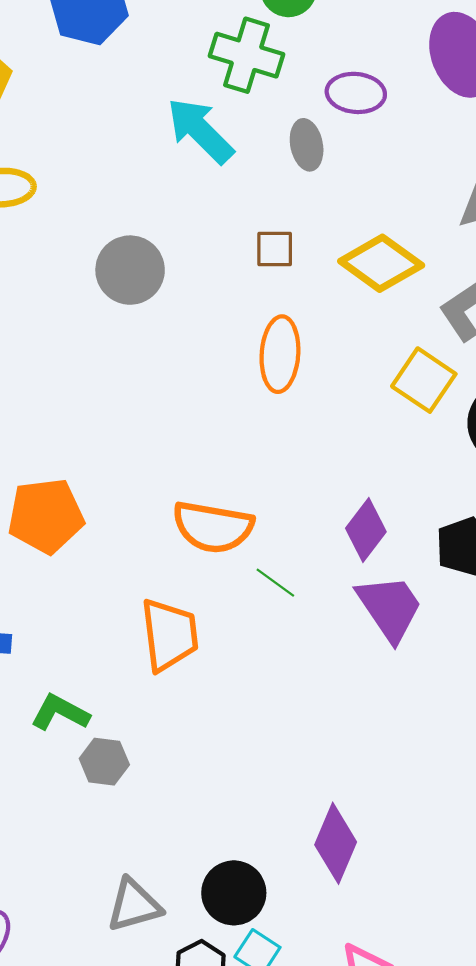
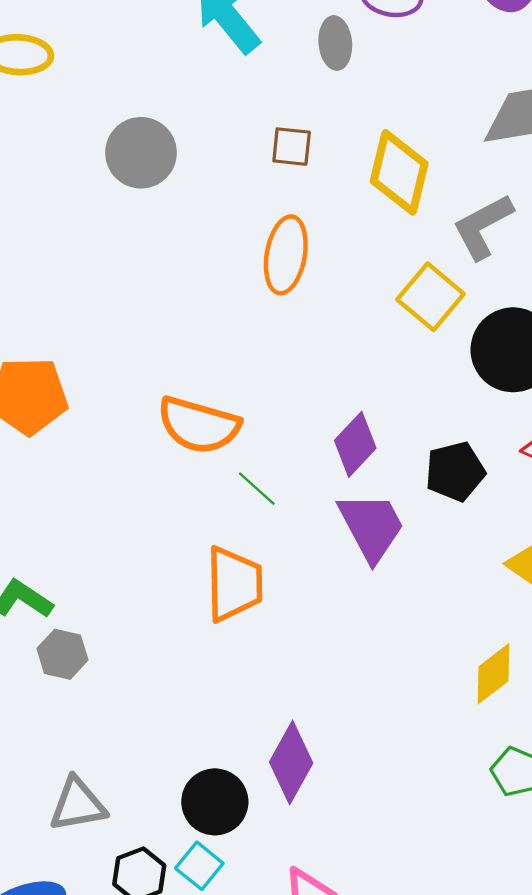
yellow diamond: (381, 263) -> (399, 172), turned 62
orange trapezoid: (169, 635) -> (234, 584), moved
black circle: (234, 893) -> (215, 802), moved

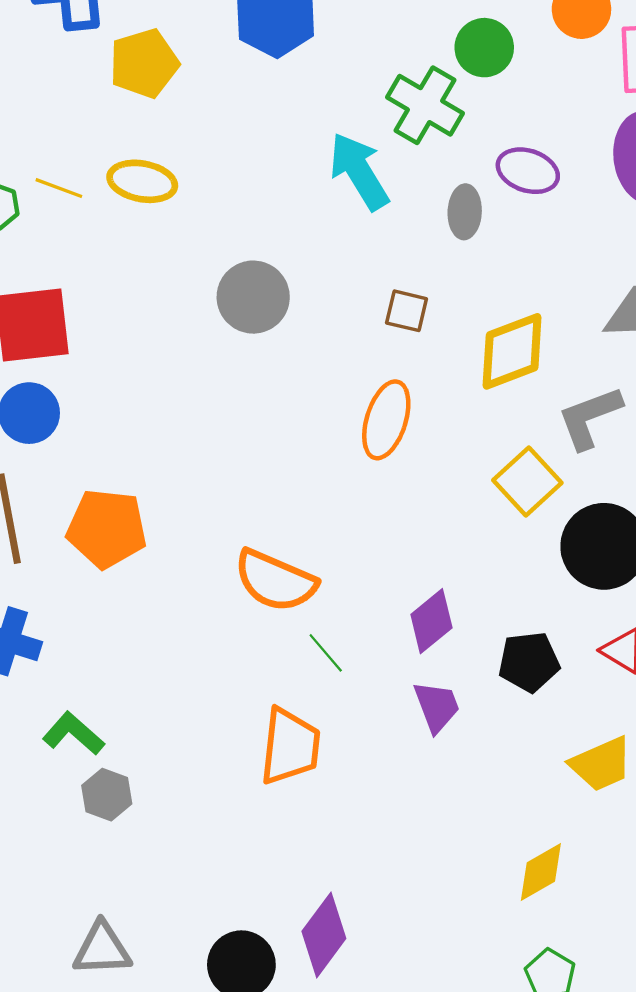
yellow diamond: (399, 172) -> (512, 351), turned 48
purple trapezoid: (371, 527) -> (437, 707), size x0.7

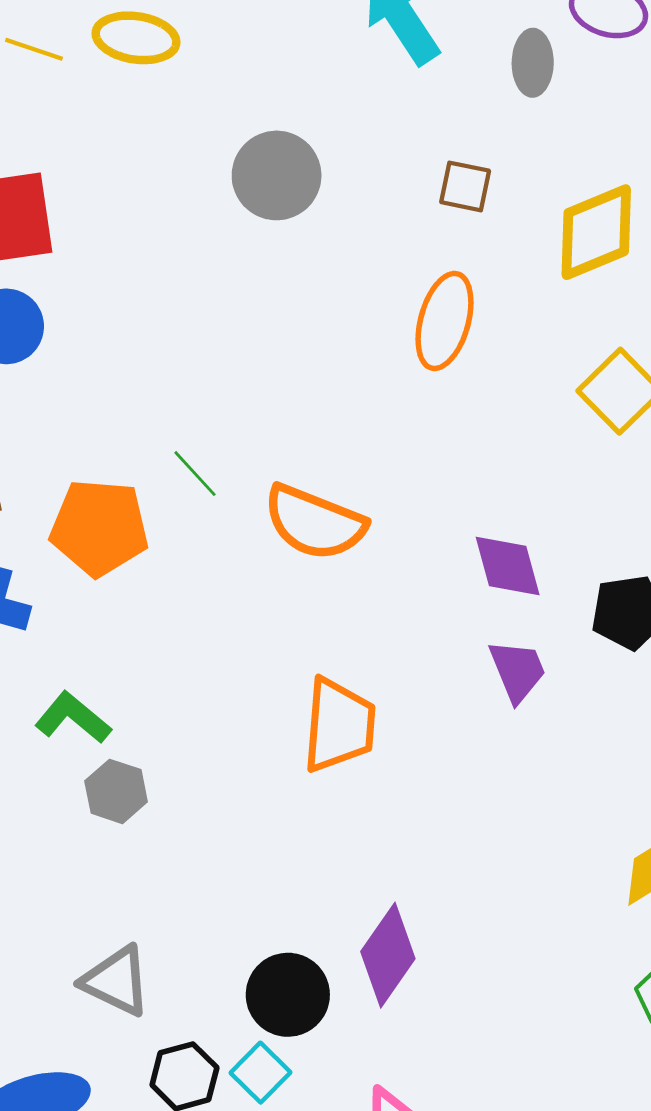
orange pentagon: (107, 528) -> (99, 528), moved
purple diamond: (431, 621) -> (508, 566), turned -64
green line: (326, 653) -> (195, 474), moved
gray triangle: (102, 949) -> (116, 981), turned 30

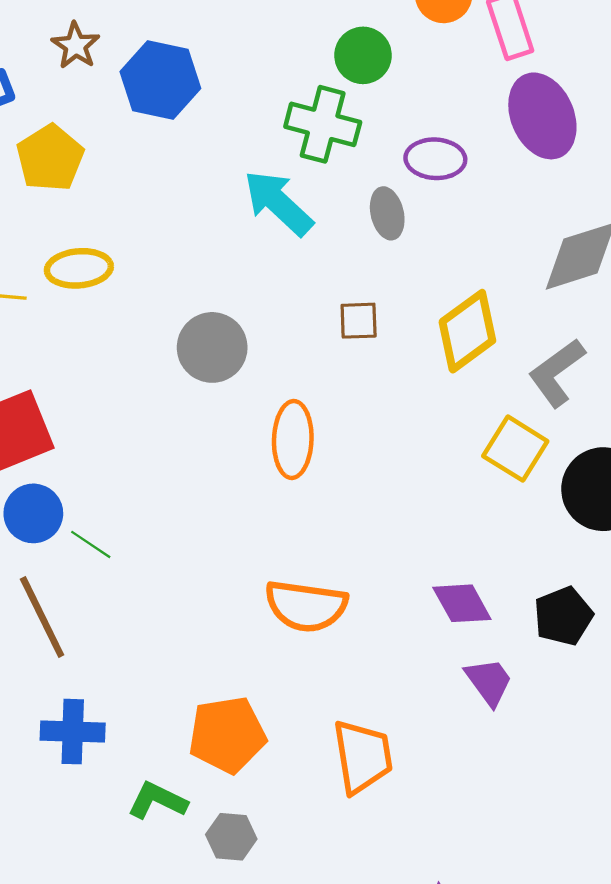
orange ellipse: (444, 321) -> (293, 440), moved
green line: (195, 474) -> (91, 544), moved
orange pentagon: (99, 528) -> (227, 735), moved
gray hexagon: (116, 791) -> (231, 837), moved

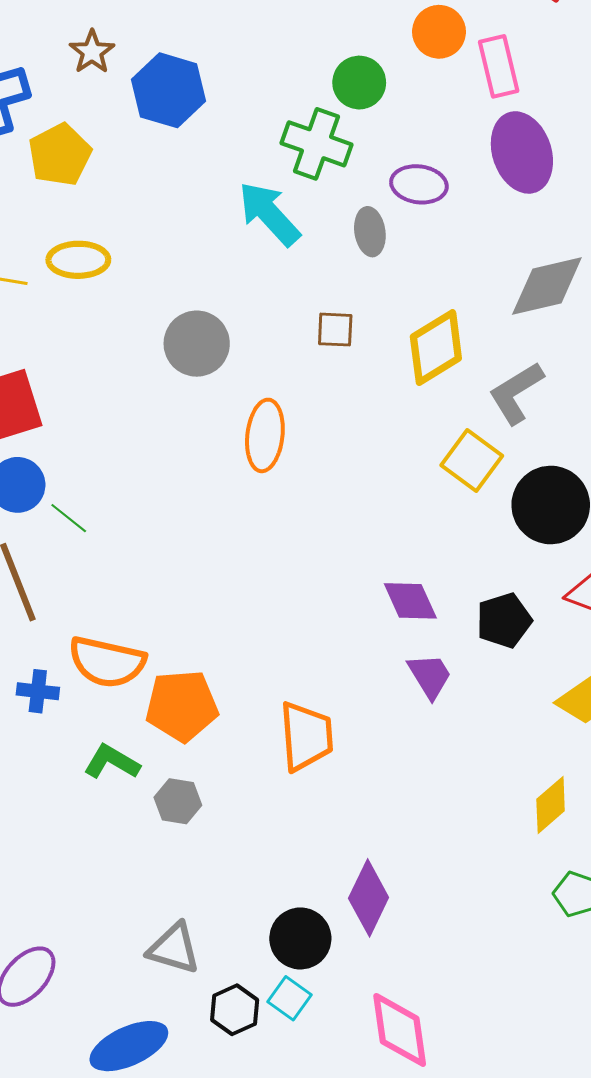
orange semicircle: (306, 606) -> (107, 662), moved
blue cross: (73, 732) -> (38, 691), size x0.7

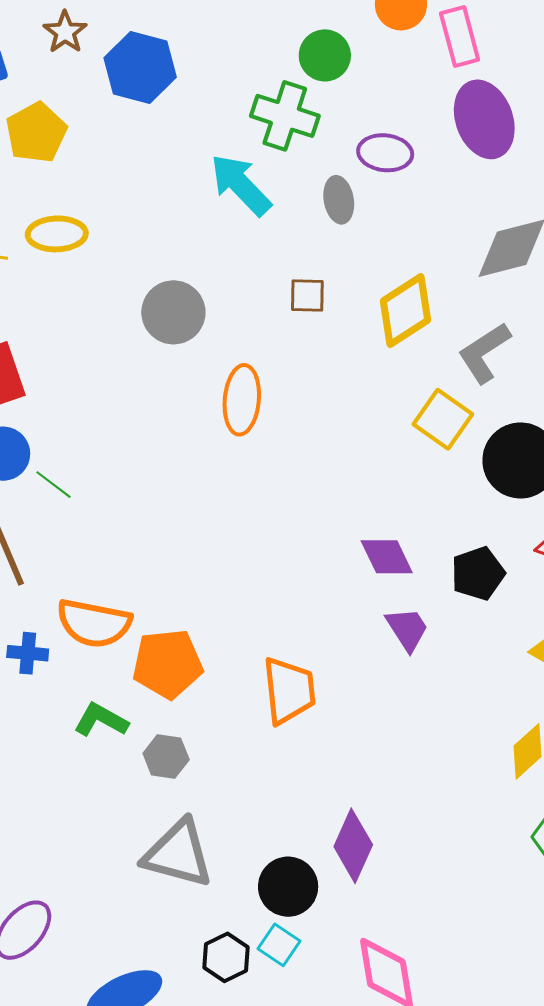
gray triangle: (174, 948) -> (178, 854), moved, size x1.4

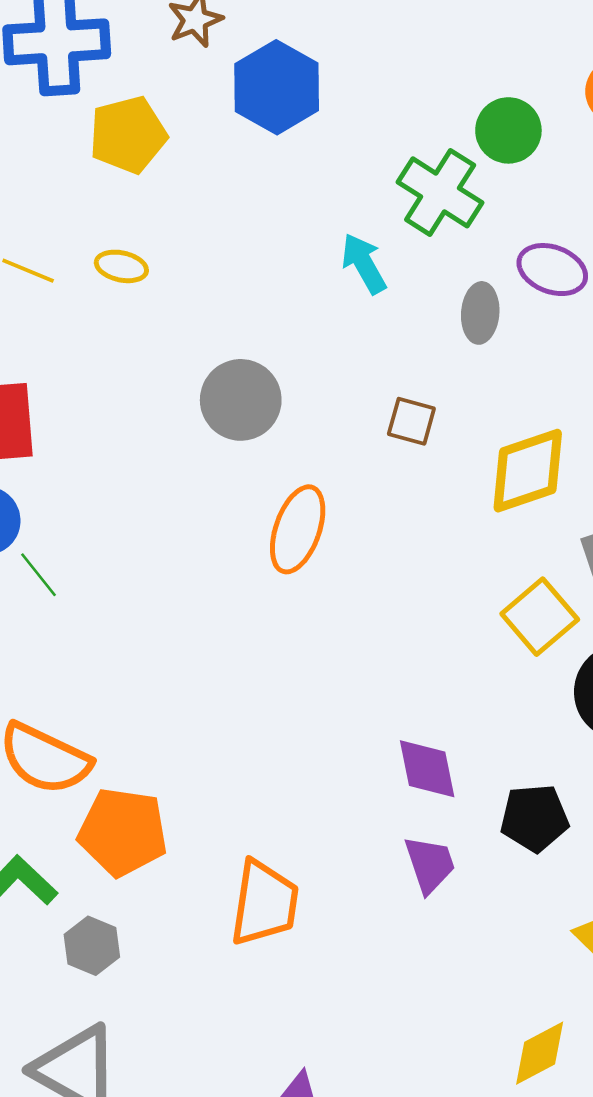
cyan arrow: (241, 185) -> (364, 264), size x0.7
yellow ellipse: (57, 234) -> (121, 266), size x0.7

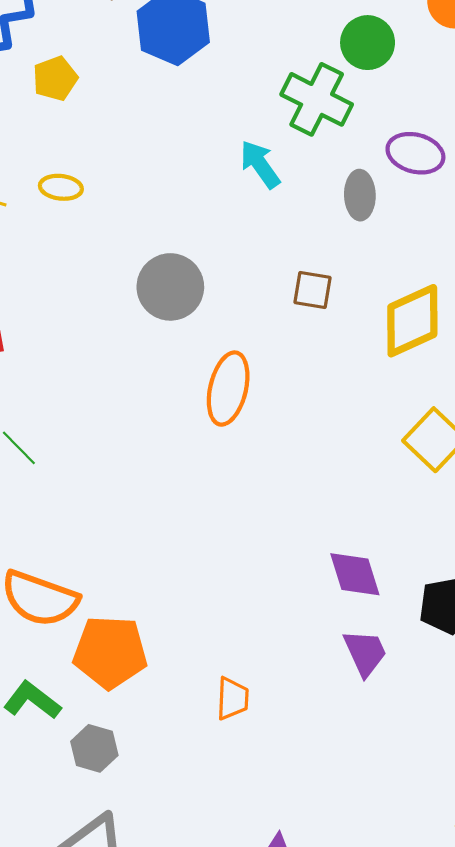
yellow pentagon: (128, 135) -> (55, 78), size x0.7
orange trapezoid: (264, 903) -> (232, 699), size x0.6

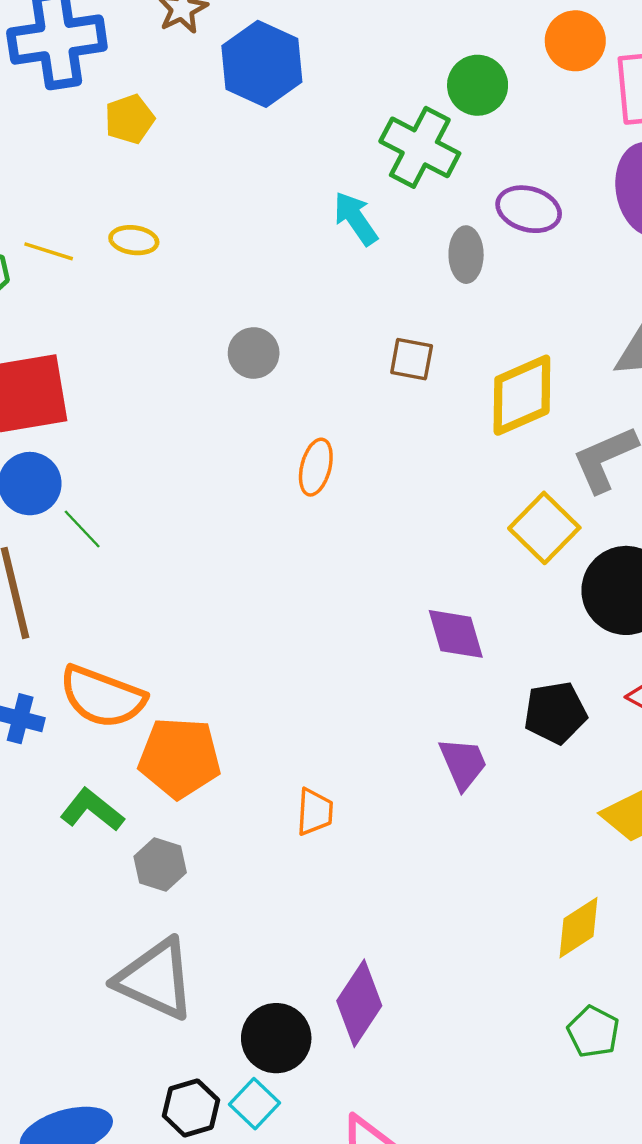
gray circle: (170, 287) -> (254, 353), size x0.7
orange ellipse: (228, 389) -> (316, 467), size x0.7
purple diamond: (355, 574) -> (456, 634), moved

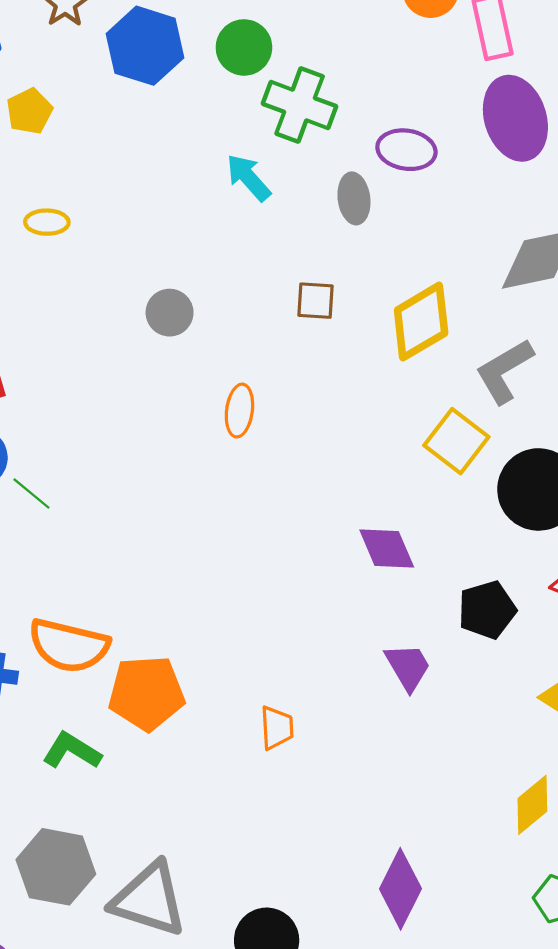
green circle: (478, 85) -> (244, 47), moved
gray hexagon: (160, 864) -> (56, 867), moved, size x1.6
purple diamond: (359, 1003) -> (400, 889), moved

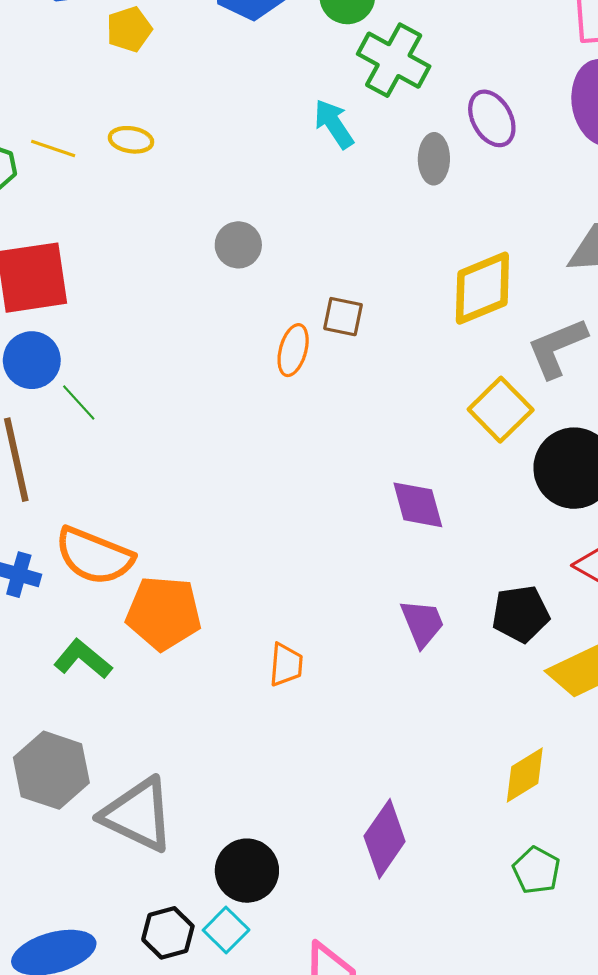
purple ellipse: (406, 150) -> (492, 118), turned 44
brown square: (315, 301) -> (343, 317), moved
black pentagon: (487, 610) -> (521, 614), moved

